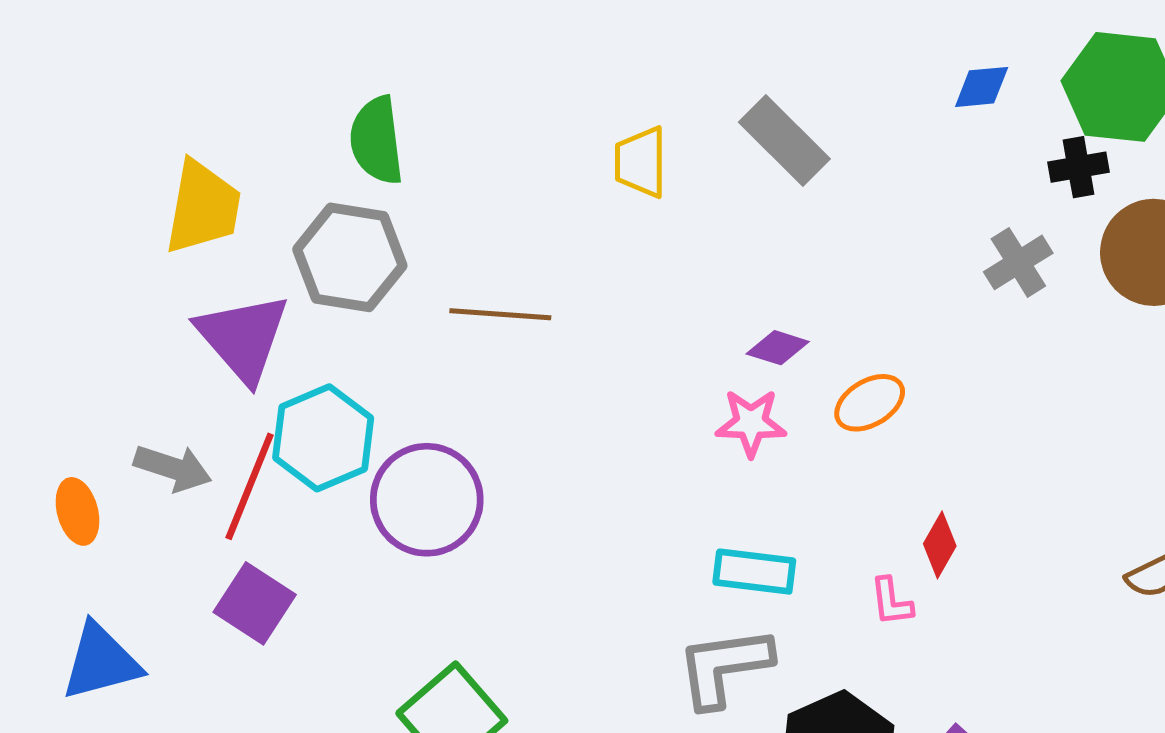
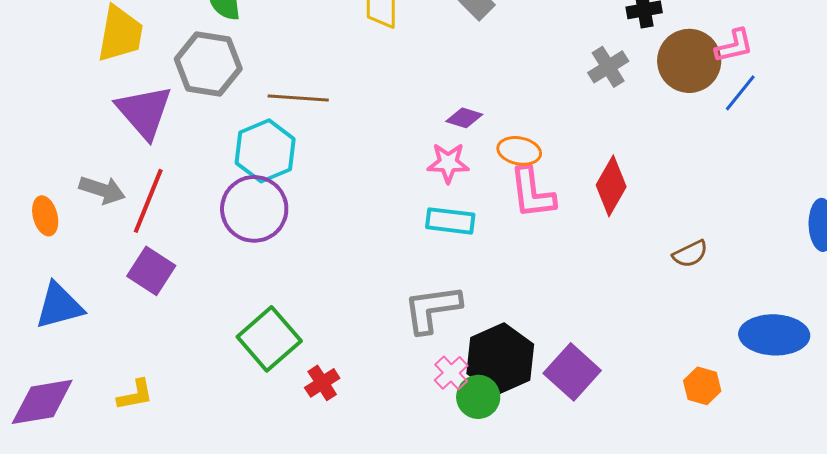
orange ellipse: (870, 403) -> (519, 151), turned 42
cyan hexagon: (323, 438) -> (265, 151), moved
red diamond: (940, 545) -> (611, 186), moved, size x1.5
cyan rectangle: (754, 572) -> (450, 221), moved
pink L-shape: (891, 602) -> (532, 193), moved, size x1.8

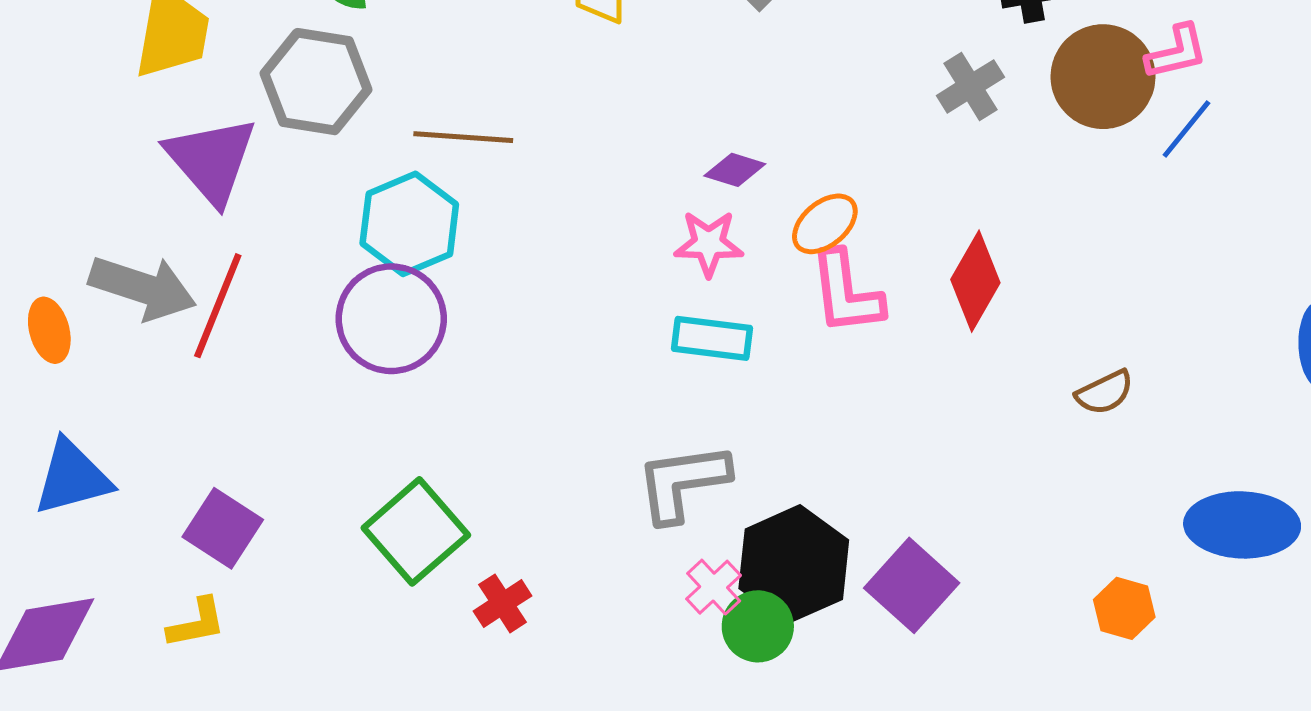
orange ellipse: (519, 151) -> (825, 224), turned -51
gray arrow: (102, 190) -> (143, 288), size x1.4
purple square: (151, 271) -> (223, 528), moved

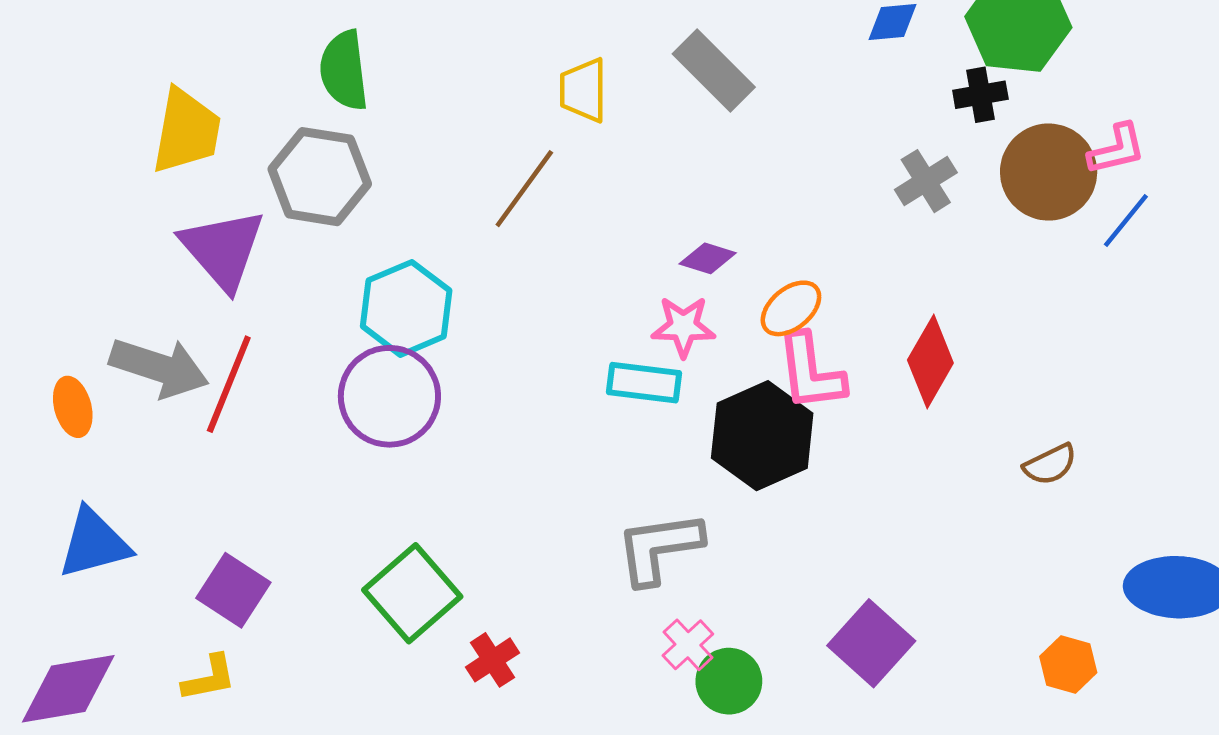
brown line: (463, 137) -> (524, 189), moved, turned -58
cyan rectangle: (712, 338) -> (644, 383), moved
black hexagon: (794, 564) -> (762, 436), moved

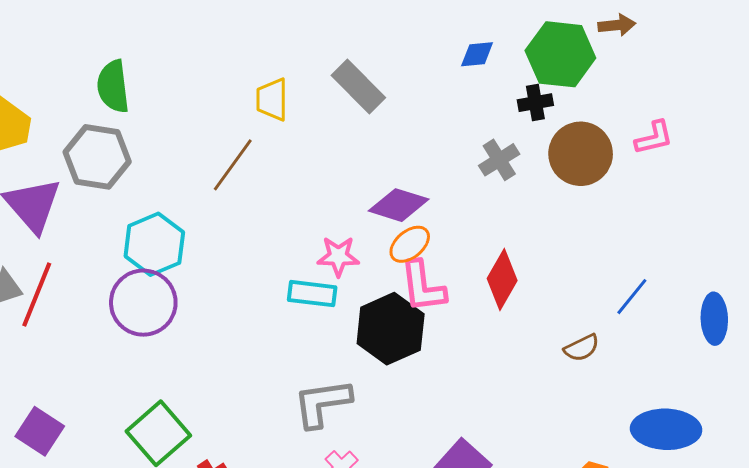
pink L-shape: (1117, 149) -> (654, 138), moved
blue line: (1126, 221) -> (632, 297), moved
purple diamond: (708, 258) -> (399, 205), moved, size x1.6

